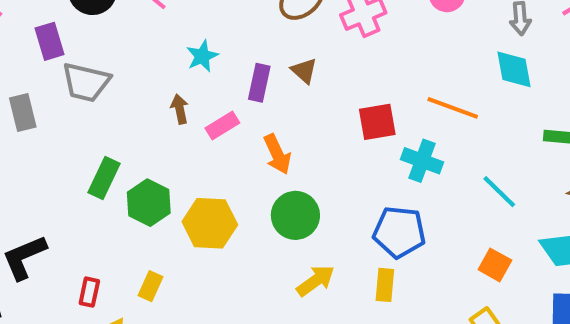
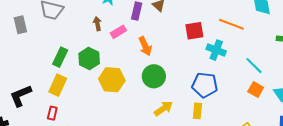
green hexagon: (149, 203) -> (89, 59), moved
orange square: (495, 265) -> (256, 90), moved
yellow rectangle: (150, 286) -> (58, 85), moved, size x1.5

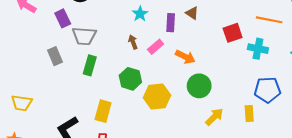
orange arrow: (145, 46) -> (185, 57), turned -30
green rectangle: (60, 57) -> (90, 65), moved
blue pentagon: (205, 85) -> (267, 90), moved

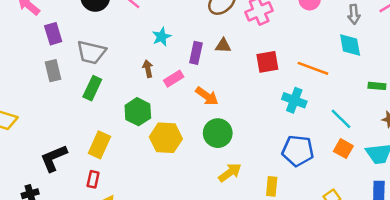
brown triangle: (192, 13) -> (223, 46), turned -40
purple rectangle: (63, 18) -> (53, 34), moved
red square: (233, 33) -> (267, 62), moved
yellow rectangle: (249, 114) -> (272, 186), moved

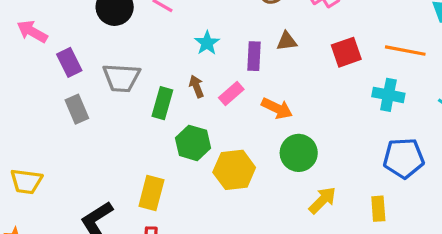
green rectangle: (92, 88) -> (162, 103), moved

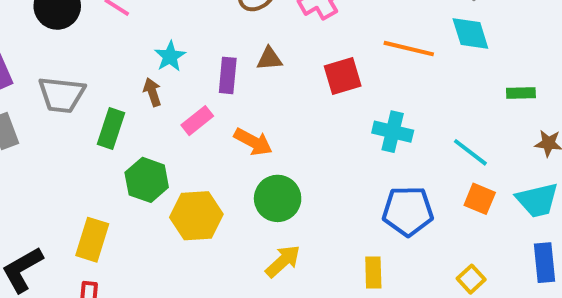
orange line: (405, 51) -> (409, 49), moved
brown arrow: (196, 86) -> (152, 92), moved
yellow arrow: (322, 200) -> (283, 261), moved

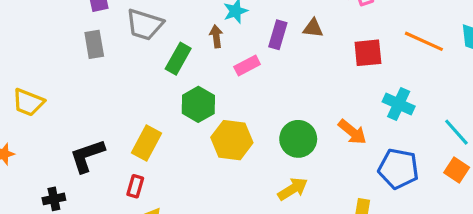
orange arrow: (253, 142) -> (352, 132), moved

